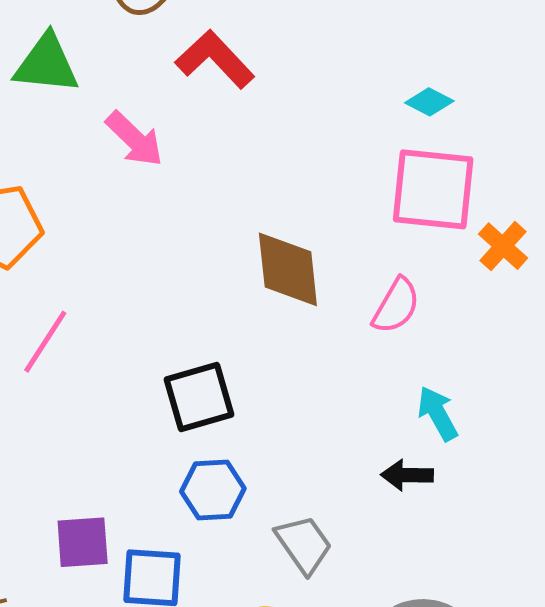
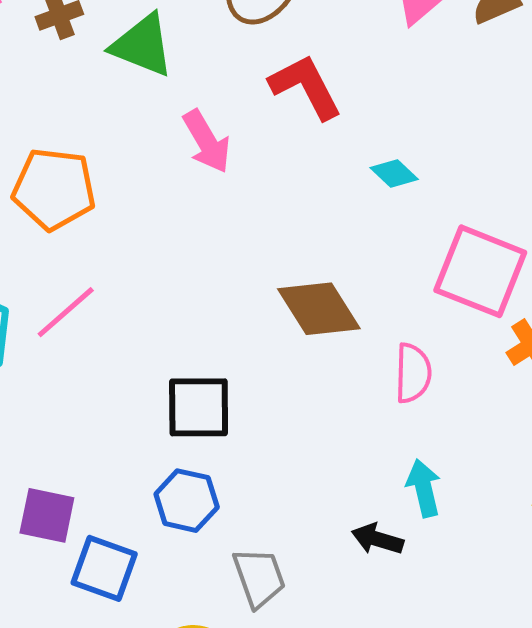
cyan diamond: (429, 102) -> (394, 174), moved
brown diamond: (288, 269) -> (319, 309), turned -42
pink semicircle: (396, 306) -> (413, 373), turned -44

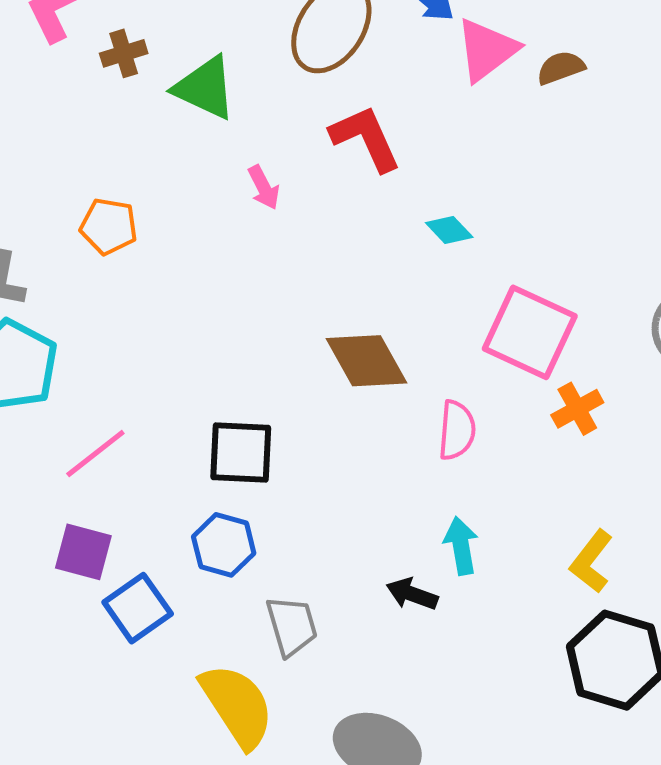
pink arrow: (207, 141) -> (264, 187), size x0.7
orange pentagon: (54, 189) -> (109, 226), size x0.7
pink line: (66, 312) -> (95, 454), moved
blue square: (104, 568) -> (138, 608), turned 32

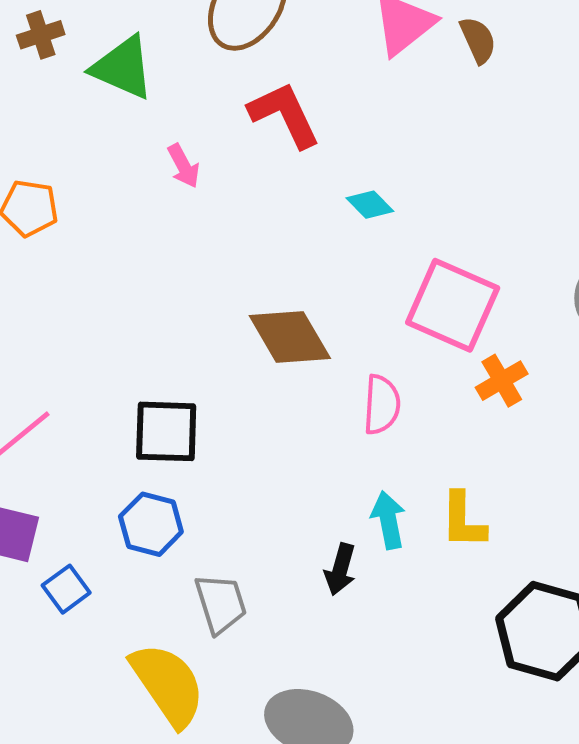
brown semicircle: (561, 68) -> (478, 40), turned 87
yellow L-shape: (591, 561) -> (463, 520), moved, turned -36
black arrow: (412, 594) -> (340, 569), turned -93
blue square: (138, 608) -> (66, 589), size x0.7

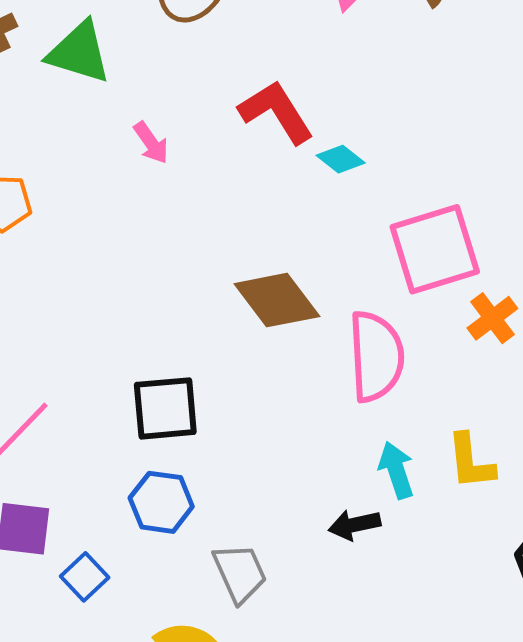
red L-shape: (284, 115) -> (276, 112), moved
pink square: (453, 305) -> (435, 249), turned -34
pink semicircle: (382, 405) -> (376, 356), size x1.5
black arrow: (340, 569) -> (355, 525), turned 69

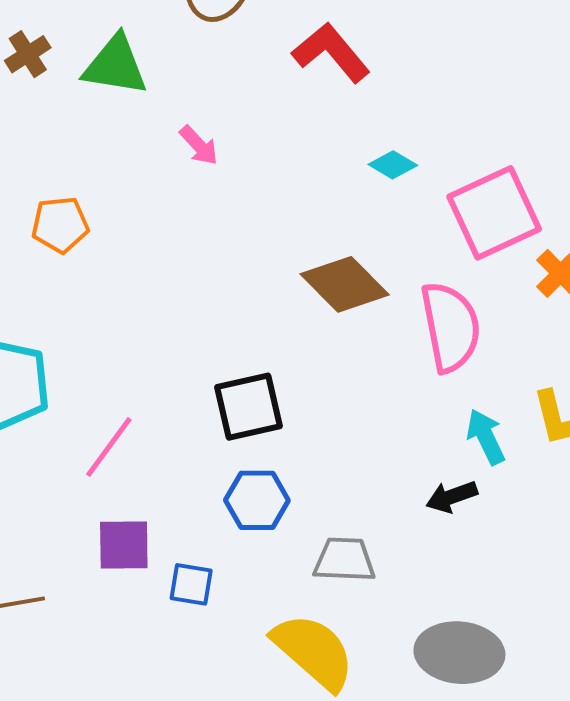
red L-shape: (276, 112) -> (331, 53), moved
cyan diamond: (341, 159) -> (393, 165), moved
gray trapezoid: (240, 573) -> (344, 560), turned -56
blue square: (85, 577) -> (191, 584), turned -30

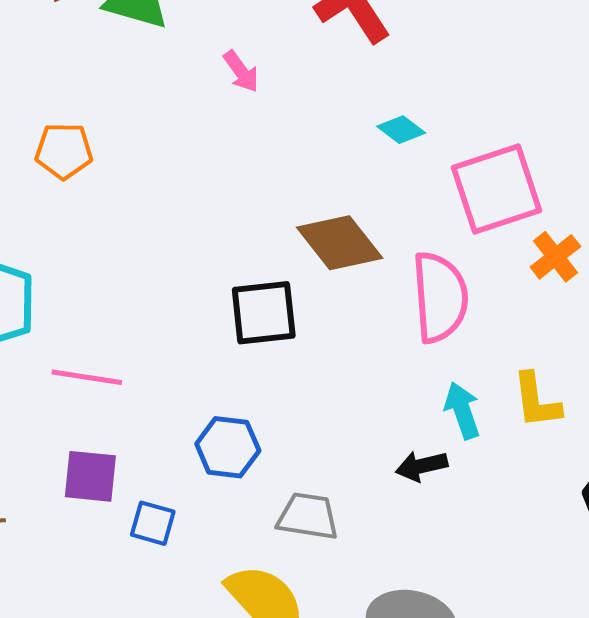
pink arrow: (199, 145) -> (241, 71), moved
black square: (248, 407) -> (264, 313), moved
pink line: (109, 447) -> (87, 377), turned 56

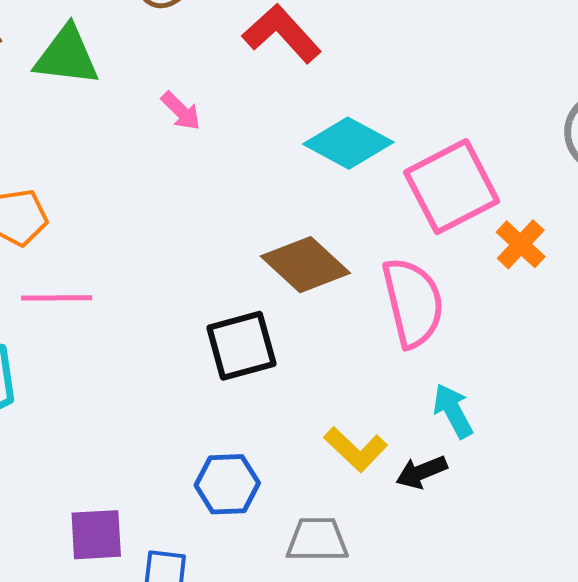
cyan diamond: (401, 130) -> (348, 143), size x1.8
pink line: (87, 377) -> (57, 298), moved
yellow L-shape: (536, 401) -> (356, 449), moved, turned -30

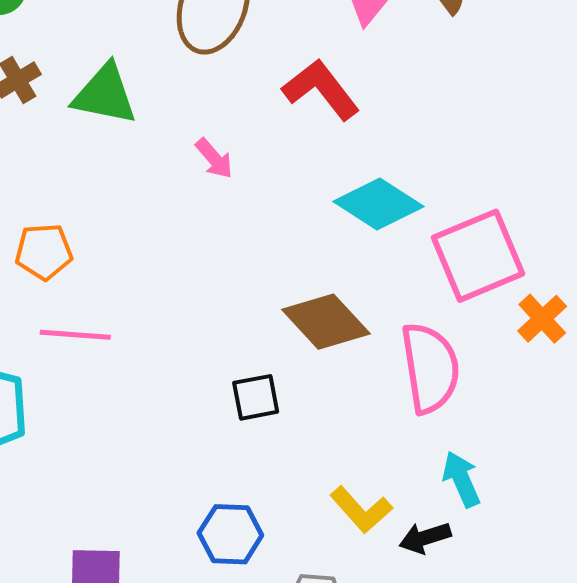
black square: (241, 346) -> (256, 397), size x0.7

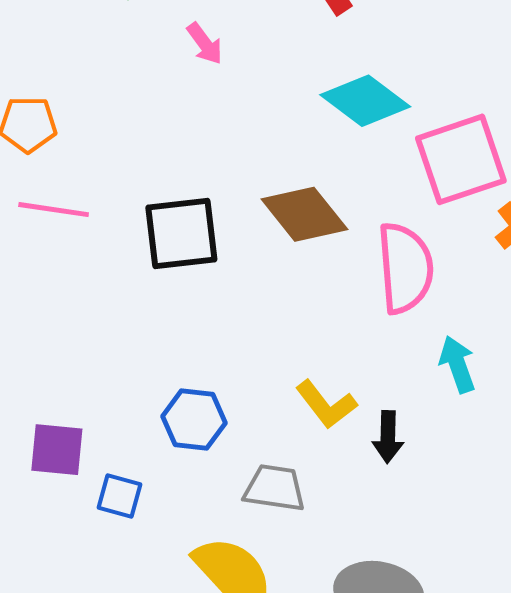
black square: (256, 397) -> (181, 233), moved, size x1.6
cyan arrow: (461, 479) -> (457, 364), moved
black arrow: (425, 538) -> (388, 437), turned -75

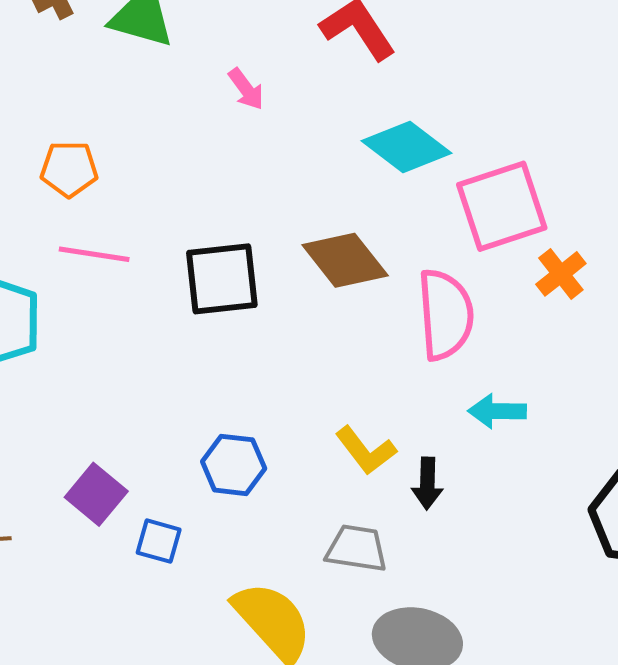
cyan arrow: (457, 364) -> (497, 411), turned -70
purple square: (57, 450) -> (96, 494), turned 34
gray trapezoid: (275, 488) -> (357, 548), moved

